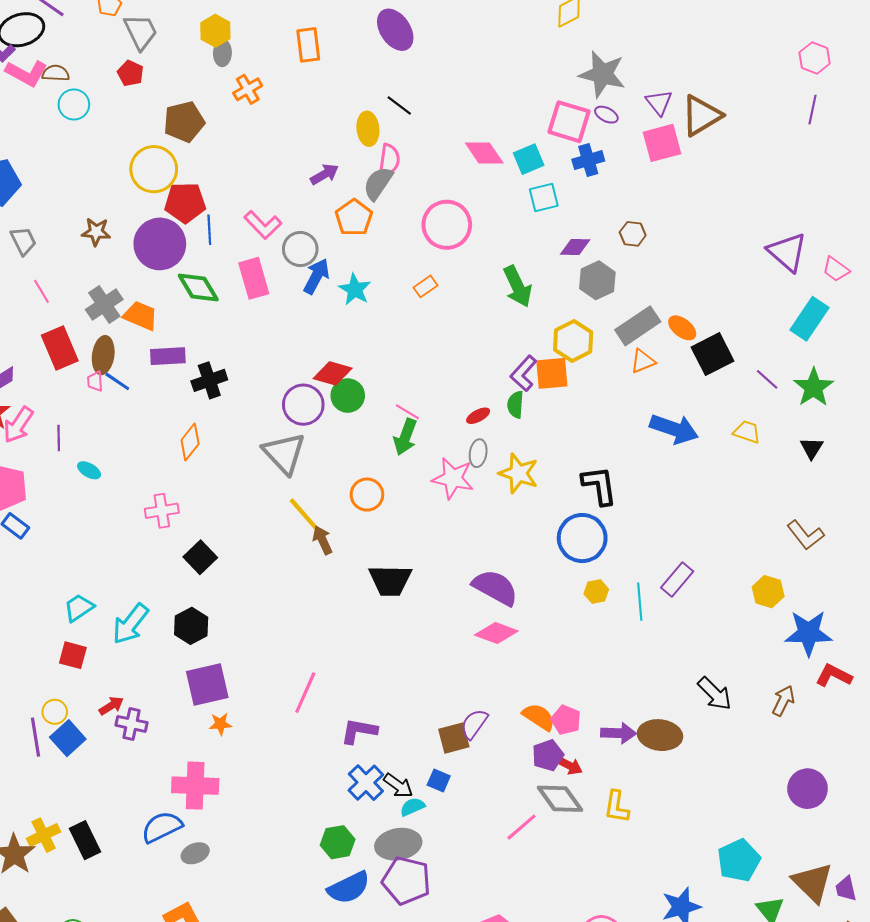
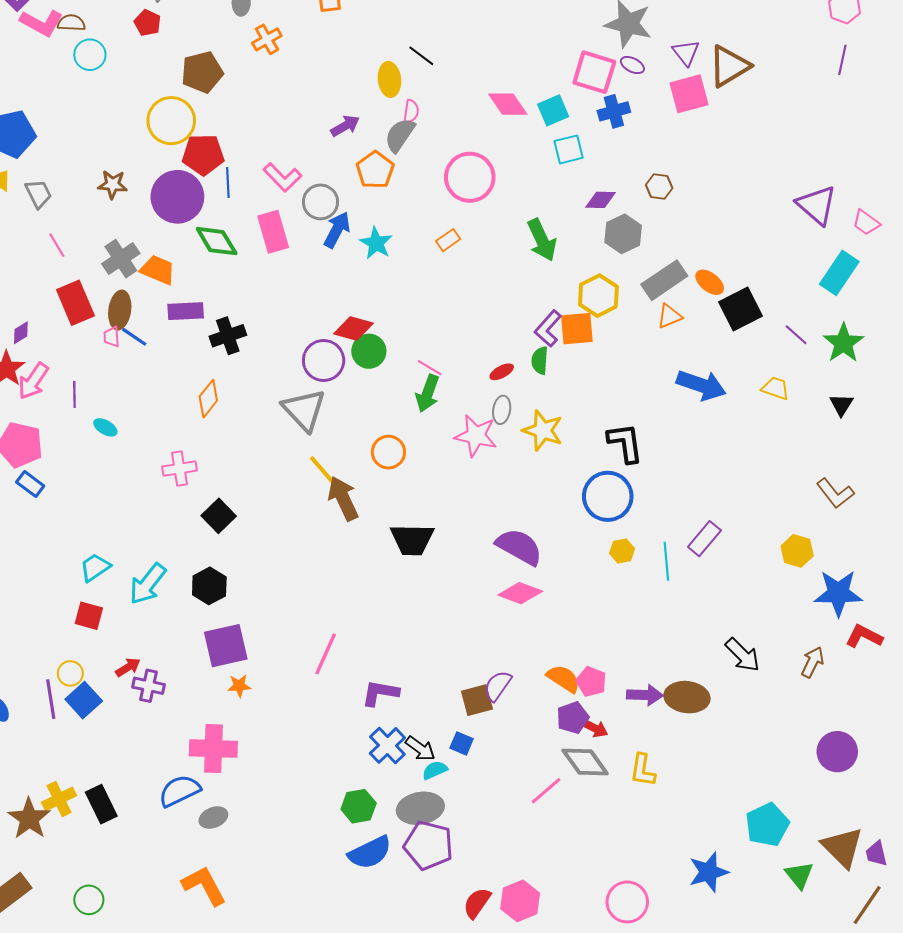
pink semicircle: (389, 160) -> (411, 111), size x0.7
brown arrow: (322, 540) -> (343, 498), size x1.5

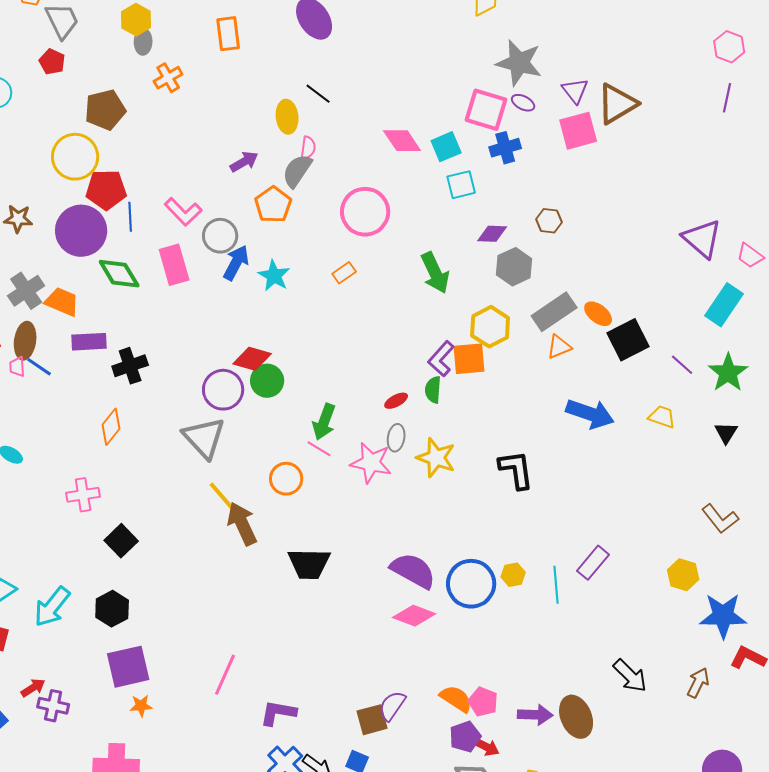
pink line: (430, 368) -> (319, 449), moved
blue circle: (608, 496) -> (471, 584), moved
brown ellipse: (687, 697) -> (576, 717), turned 60

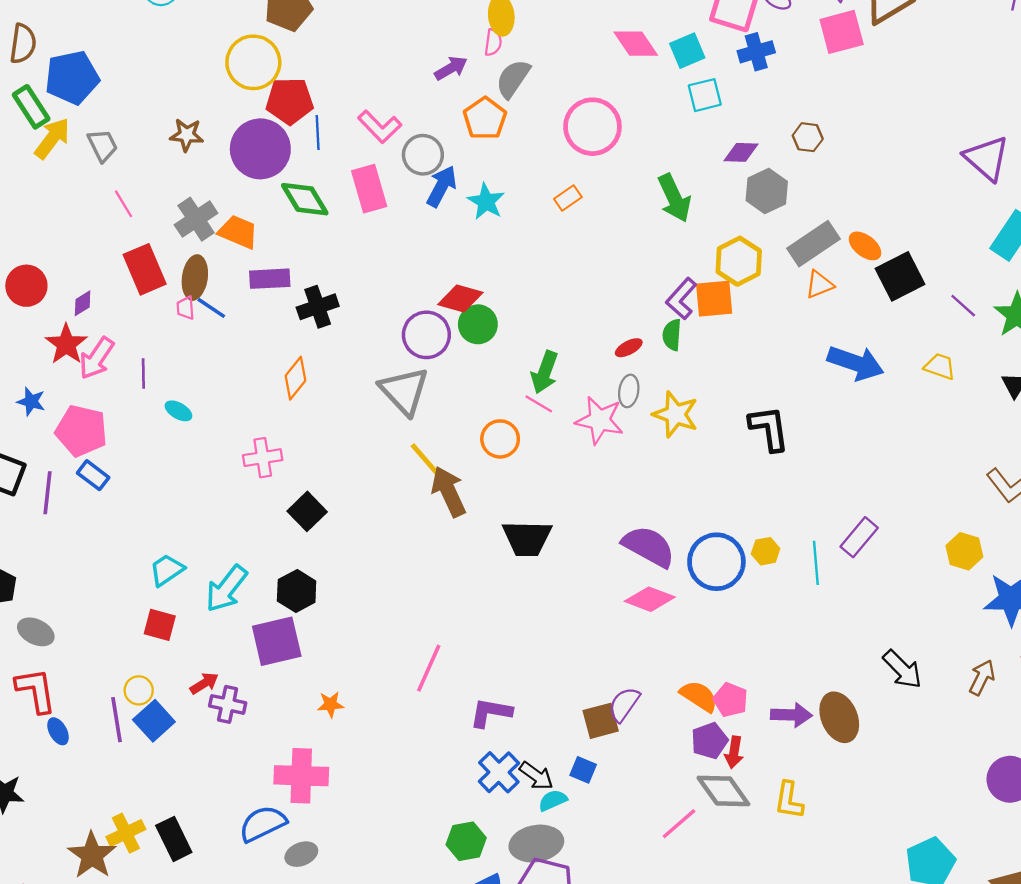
pink semicircle: (308, 148) -> (493, 42), moved
purple square: (128, 667) -> (277, 641), moved
red arrow: (486, 747) -> (734, 752), turned 72

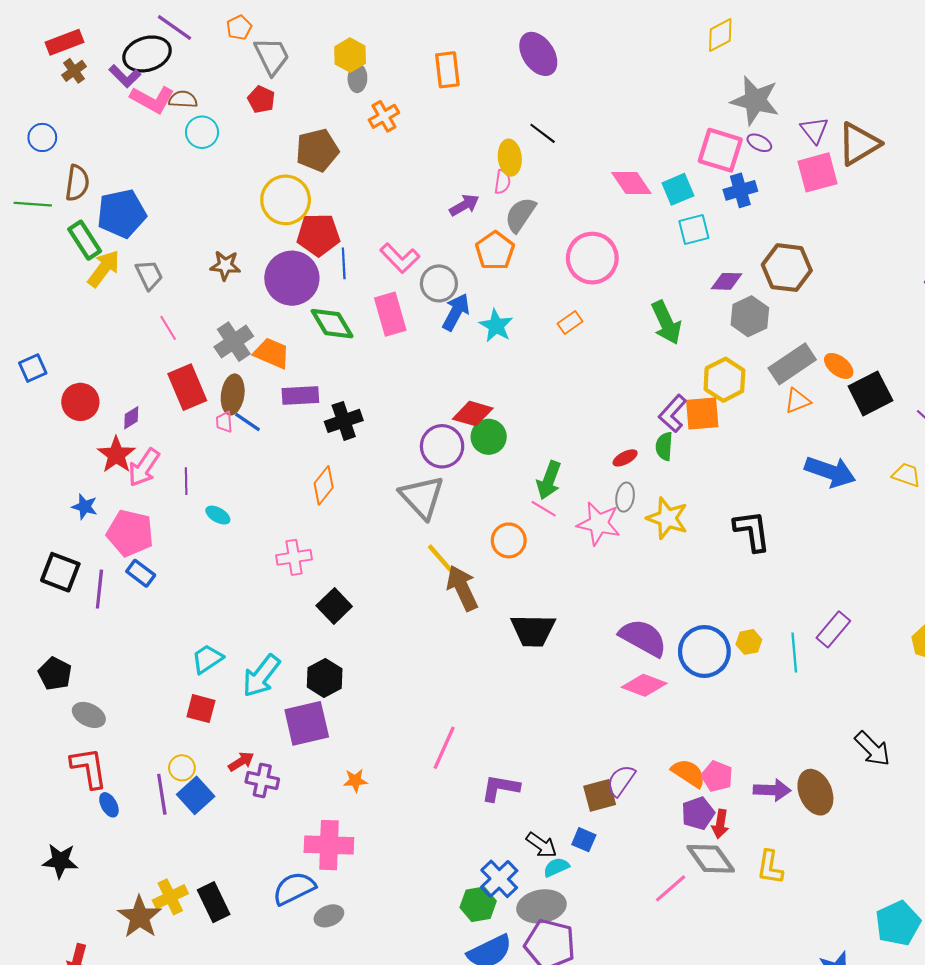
brown hexagon: (808, 137) -> (787, 268), size x1.8
blue cross: (499, 772) -> (499, 879), moved

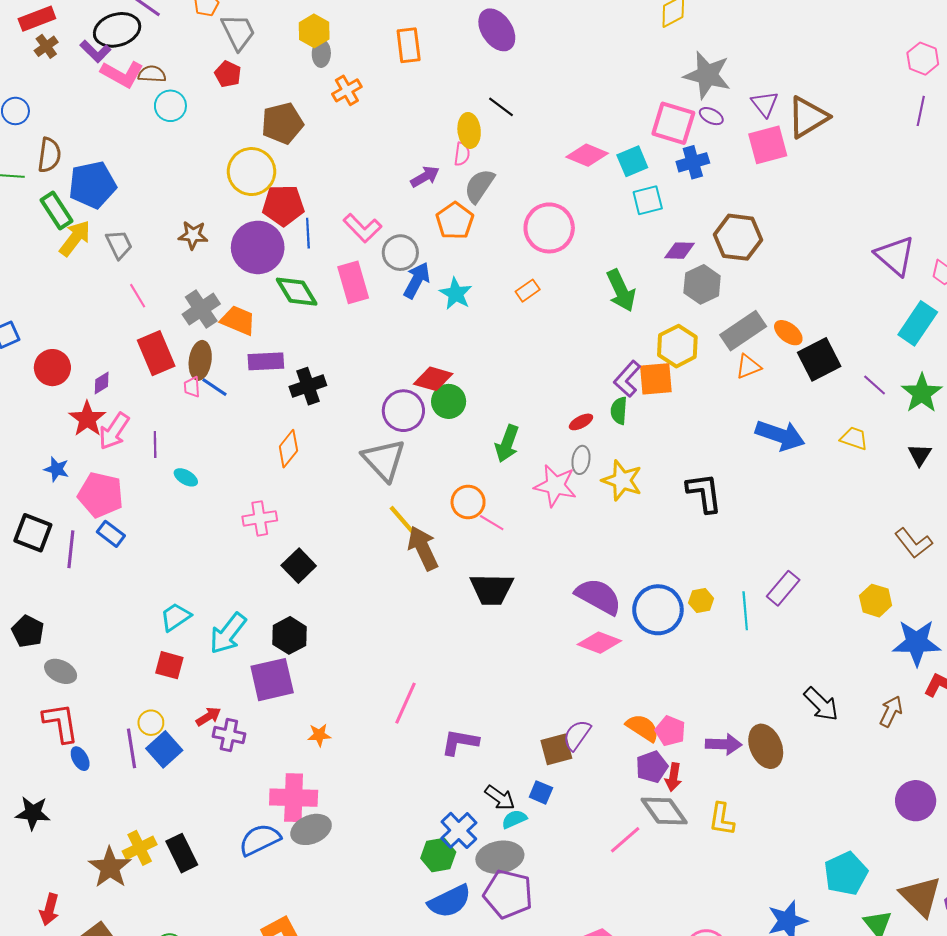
pink diamond: (631, 183) -> (587, 155), turned -33
pink line: (544, 509) -> (492, 523), moved
gray ellipse: (329, 916) -> (311, 829), moved, size x1.4

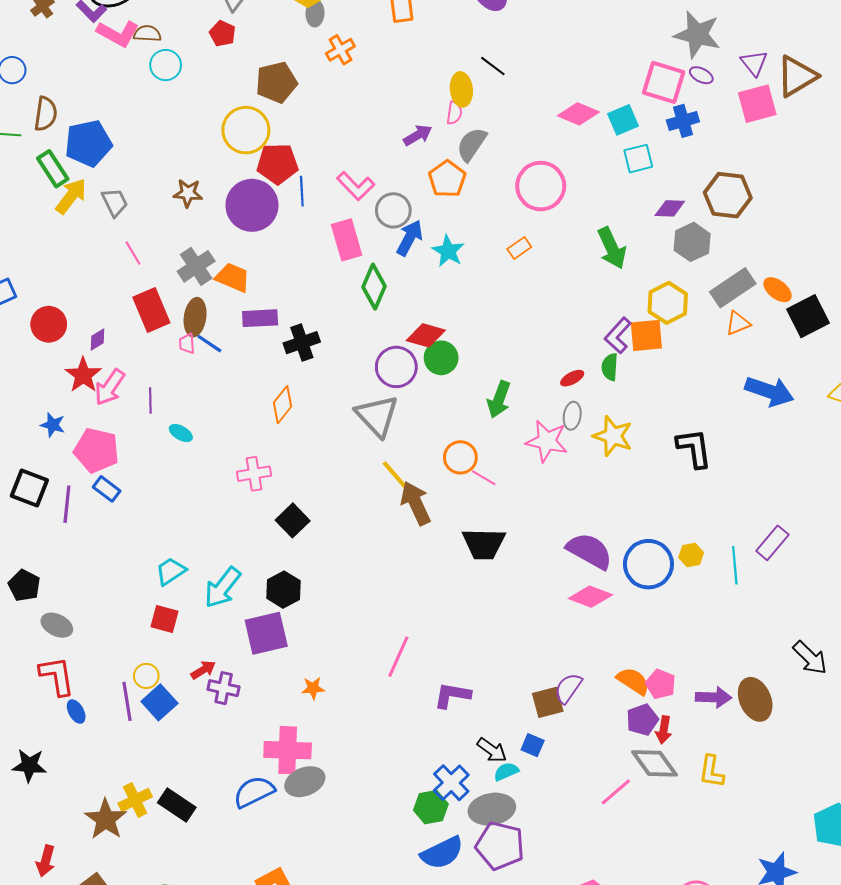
green diamond: (297, 292) -> (374, 287), moved, turned 54
black rectangle: (182, 853) -> (177, 805), turned -30

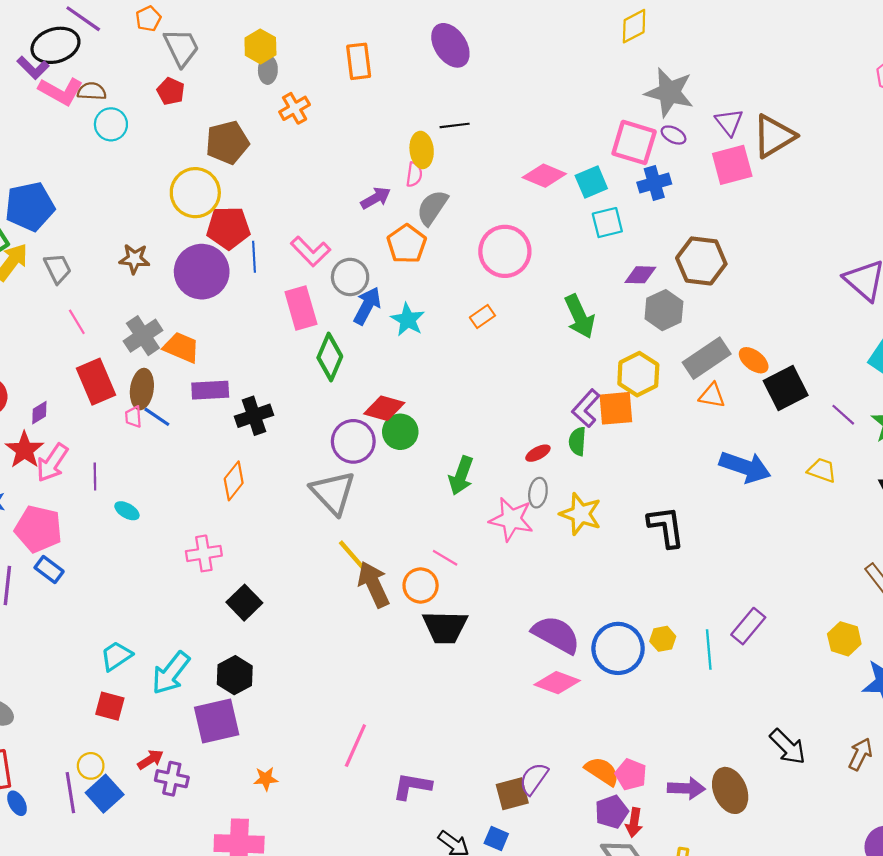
black line: (493, 66) -> (455, 125), turned -44
orange triangle: (738, 323) -> (712, 395), turned 32
orange circle: (460, 457) -> (421, 585), moved

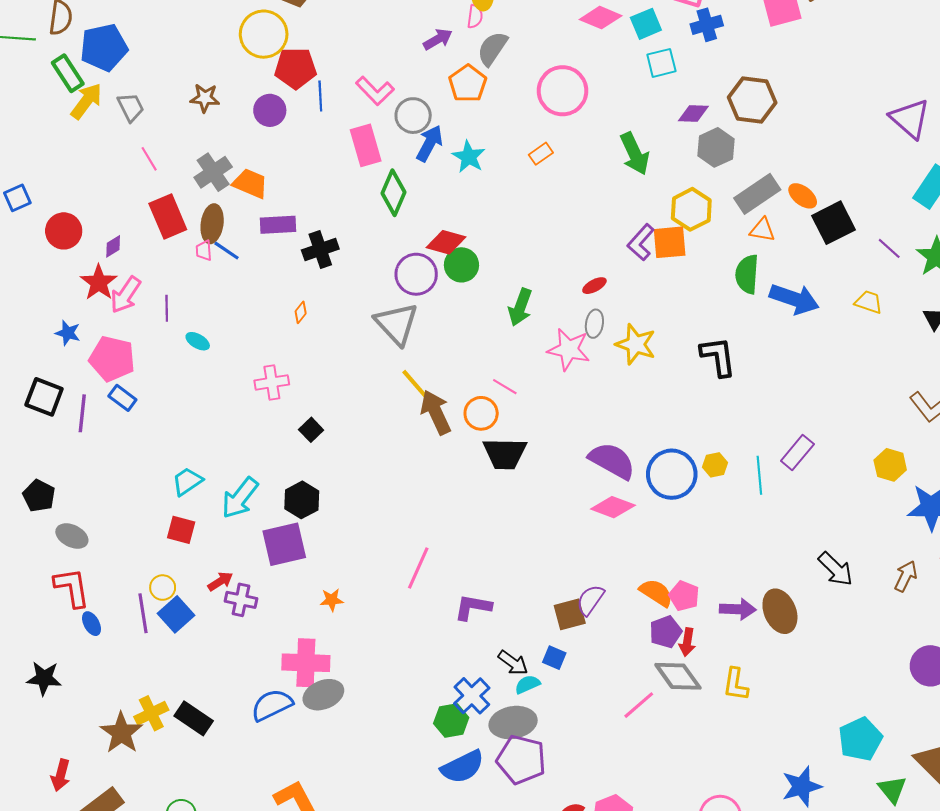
purple circle: (202, 272) -> (270, 110), size x0.6
green semicircle: (577, 441) -> (747, 274), moved, size x1.4
orange diamond: (234, 481) -> (301, 312), size x0.6
black square: (244, 603) -> (311, 430), size x0.7

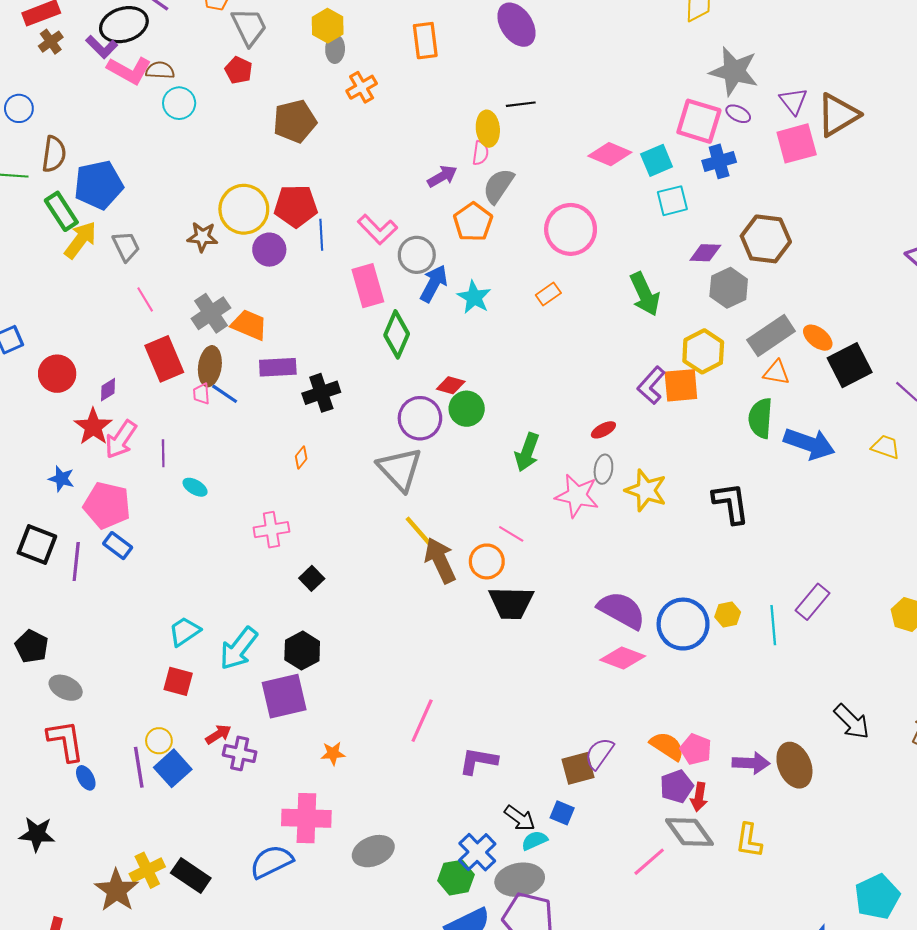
yellow circle: (264, 34) -> (244, 209), moved
red diamond: (446, 242) -> (451, 385), size x0.7
gray ellipse: (323, 695) -> (373, 851), moved

